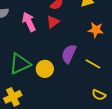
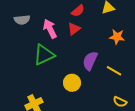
green triangle: (20, 64) -> (44, 55), moved
yellow circle: (45, 69) -> (72, 83), moved

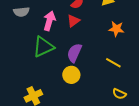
pink arrow: (50, 29) -> (49, 21), turned 42
purple semicircle: (90, 61) -> (74, 53), moved

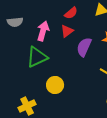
purple semicircle: (74, 53) -> (84, 47), moved
yellow circle: (71, 75) -> (55, 85), moved

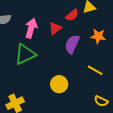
red semicircle: (71, 13) -> (72, 15), moved
yellow circle: (55, 85) -> (59, 84), moved

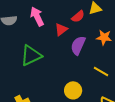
pink arrow: (31, 28) -> (37, 16), moved, turned -42
yellow circle: (59, 84) -> (73, 90), moved

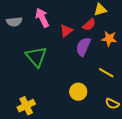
red semicircle: (78, 16) -> (89, 25), moved
green triangle: (31, 55) -> (36, 57), turned -45

